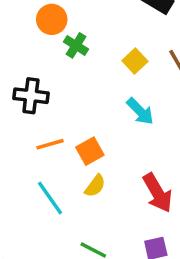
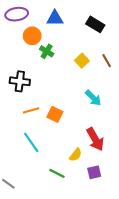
cyan arrow: (140, 111) -> (93, 98), moved
orange square: (90, 151) -> (55, 114), turned -35
yellow semicircle: (95, 186) -> (76, 155), moved

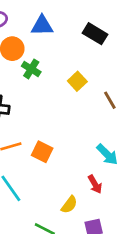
brown line: (107, 61) -> (110, 100), moved
cyan arrow: (93, 98) -> (107, 154), moved
red arrow: (95, 139) -> (95, 184), size x0.6

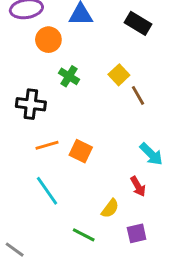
green cross: (31, 69) -> (69, 76), moved
brown line: (110, 100) -> (138, 95), moved

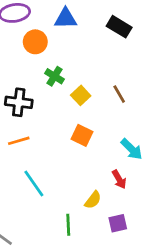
yellow square: (119, 75) -> (81, 95), moved
orange line: (47, 145) -> (19, 141), moved
orange square: (81, 151) -> (82, 135), moved
green line: (84, 235) -> (68, 225), turned 60

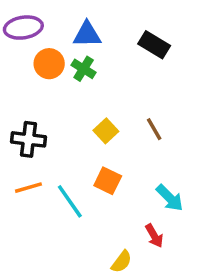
green cross: (55, 76) -> (84, 69), moved
cyan line: (34, 183) -> (70, 201), moved

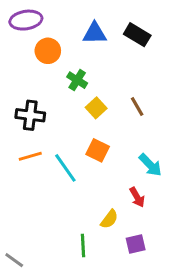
blue triangle: (87, 34) -> (95, 33), moved
green cross: (84, 69) -> (77, 80), moved

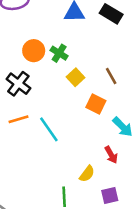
orange circle: (48, 51) -> (34, 51), moved
black cross: (30, 115) -> (18, 84), turned 30
orange square: (98, 150) -> (96, 104), moved

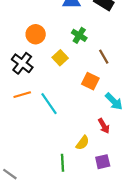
green cross: (59, 53) -> (79, 35), moved
yellow square: (76, 77) -> (60, 58), moved

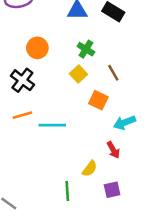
yellow square: (60, 58) -> (78, 74), moved
cyan arrow: (114, 101) -> (124, 123), turned 114
cyan line: (49, 104) -> (52, 125), turned -55

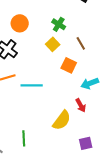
yellow semicircle: (90, 169) -> (62, 120), size x1.5
purple square: (112, 190) -> (86, 143), moved
green line: (67, 191) -> (24, 138), moved

